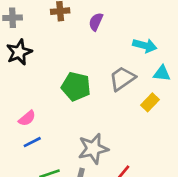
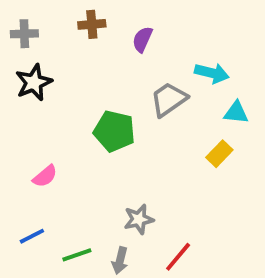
gray trapezoid: (122, 79) -> (169, 99), moved
blue line: (32, 142) -> (32, 236), moved
gray star: (93, 149) -> (139, 219), size x0.7

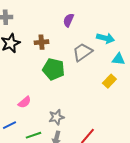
brown cross: (92, 24) -> (41, 42), moved
pink semicircle: (45, 176) -> (24, 102), moved
gray star: (139, 219) -> (56, 117), moved

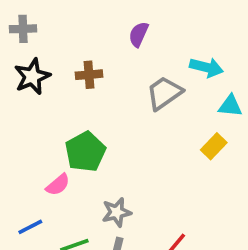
green pentagon: (53, 69) -> (85, 152), moved, turned 30

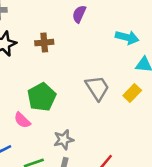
gray trapezoid: (164, 93) -> (97, 88), moved, turned 92
pink semicircle: (58, 185) -> (22, 120), turned 84

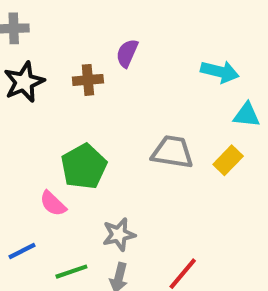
purple semicircle: (79, 14) -> (127, 53), moved
gray trapezoid: (97, 88) -> (172, 152), turned -48

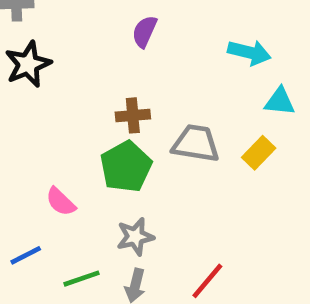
brown cross: (88, 80) -> (133, 115), moved
green pentagon: (84, 166) -> (126, 167), moved

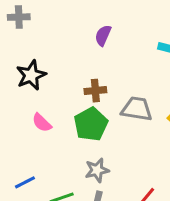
black star: (28, 64) -> (31, 75), moved
pink semicircle: (61, 202) -> (42, 123), moved

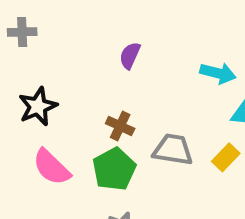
brown cross: (95, 91) -> (120, 126), turned 30
pink semicircle: (42, 123) -> (52, 167), size x1.5

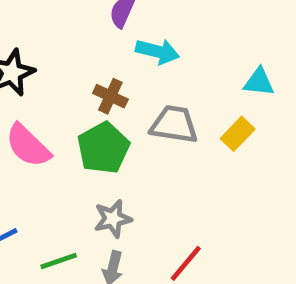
cyan arrow: (218, 73) -> (158, 51), moved

